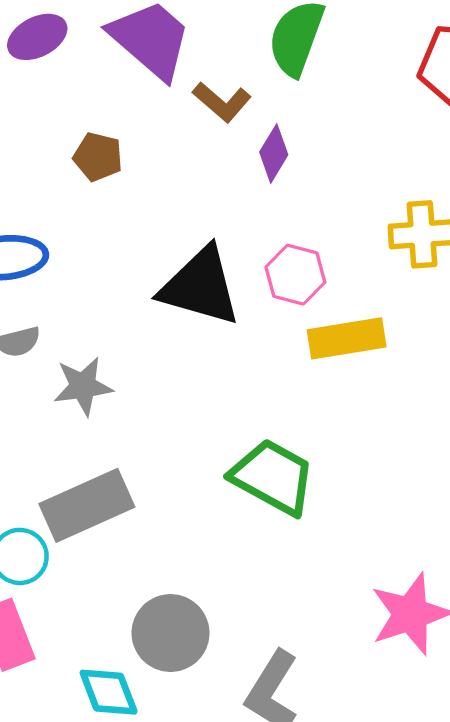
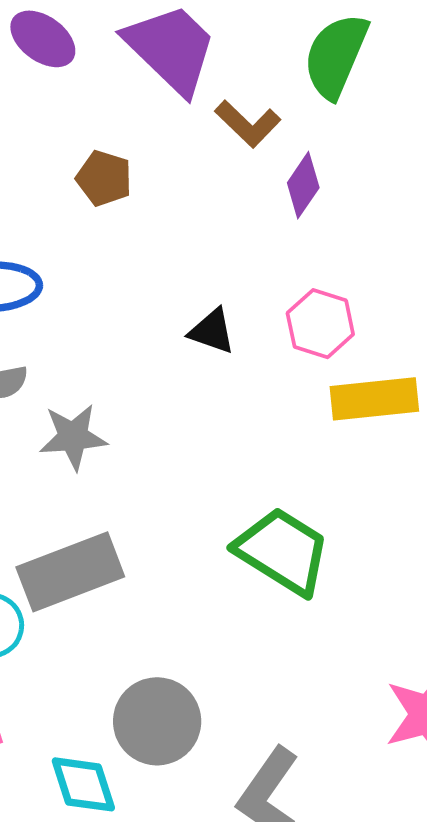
purple ellipse: (37, 37) -> (43, 39), turned 60
black triangle: (200, 286) -> (212, 331), size x0.5

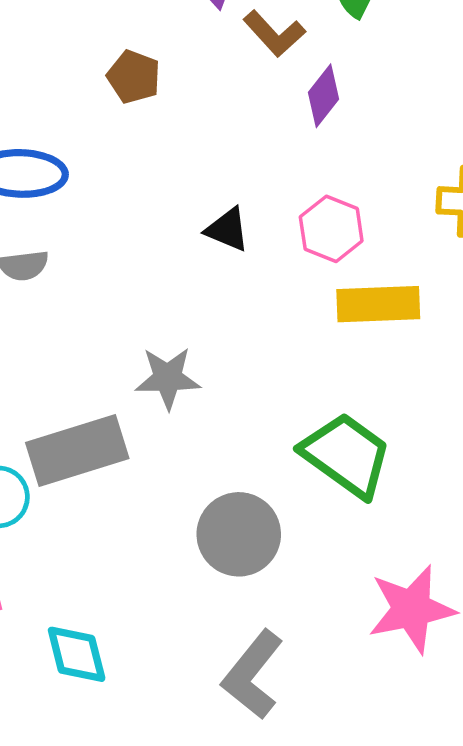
gray star: (73, 437) -> (168, 378), moved
green trapezoid: (282, 551) -> (346, 455), moved
gray circle: (157, 721) -> (239, 534), moved

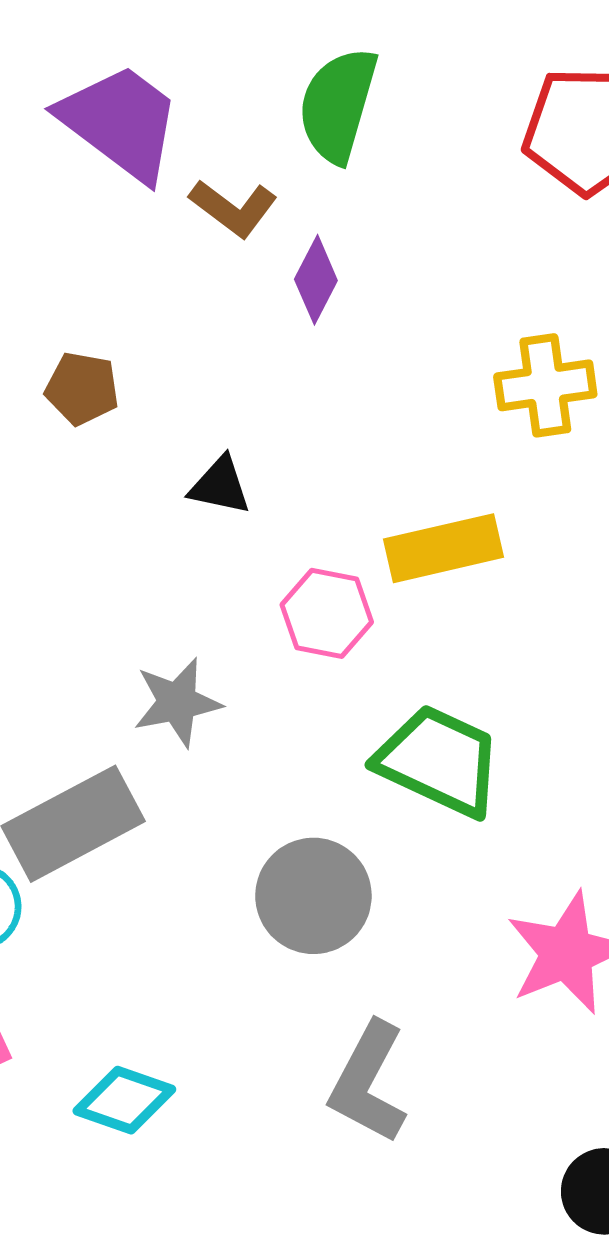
brown pentagon: (134, 77) -> (82, 388), moved
pink hexagon: (331, 229) -> (327, 613), moved
cyan diamond: (77, 654) -> (124, 1100), turned -46

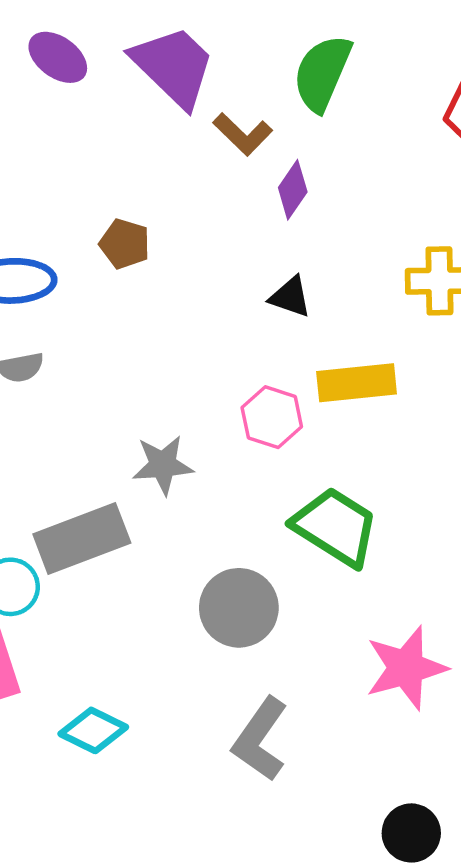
black triangle: (220, 486) -> (290, 297), moved

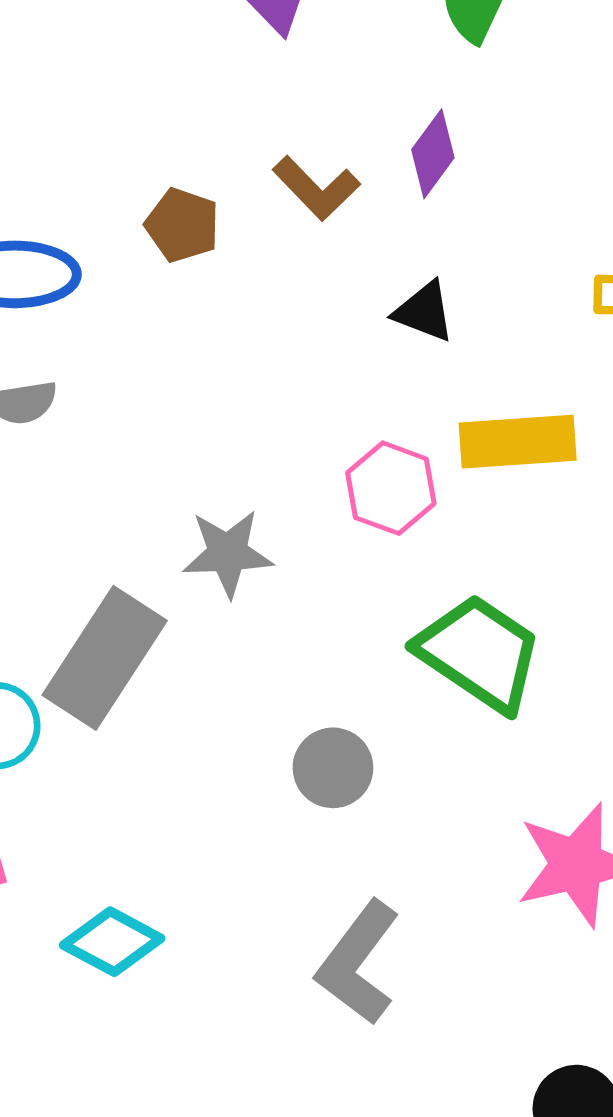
brown L-shape: (243, 134) -> (316, 188), moved
gray rectangle: (82, 538) -> (105, 658), turned -38
gray circle: (239, 608) -> (333, 768), size x0.7

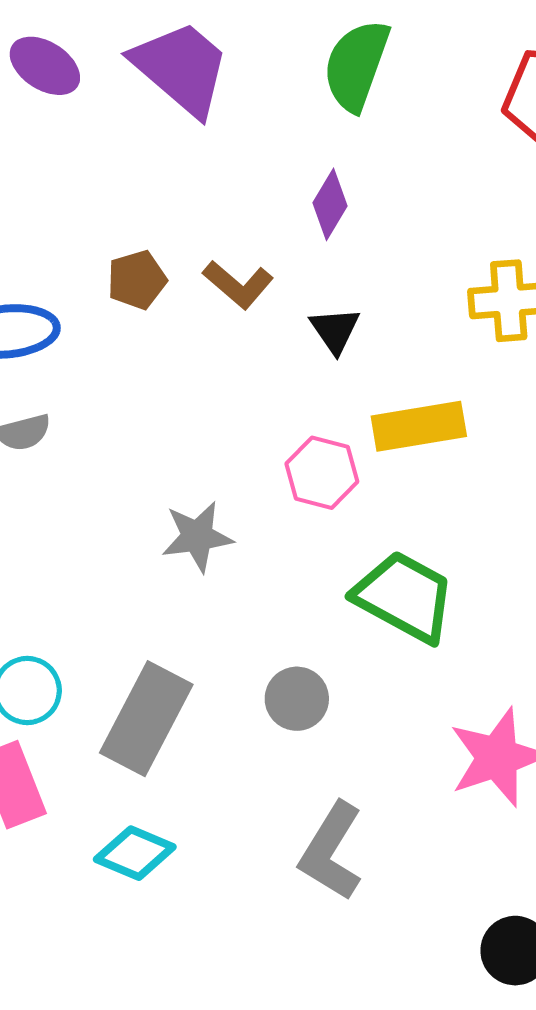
brown L-shape: (316, 188) -> (238, 284), moved
brown pentagon: (182, 225) -> (137, 280), turned -30
black triangle: (424, 312) -> (335, 330), turned 40
gray rectangle: (105, 658) -> (146, 719), moved

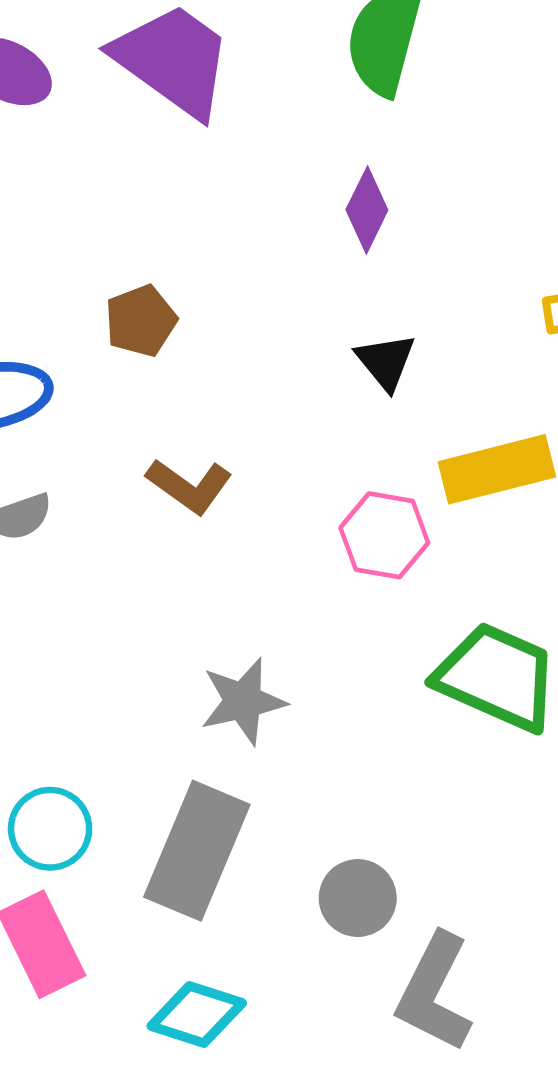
brown L-shape: (238, 284) -> (189, 486), moved
gray star: (197, 537) -> (243, 701), moved
gray circle: (297, 699) -> (358, 898), moved

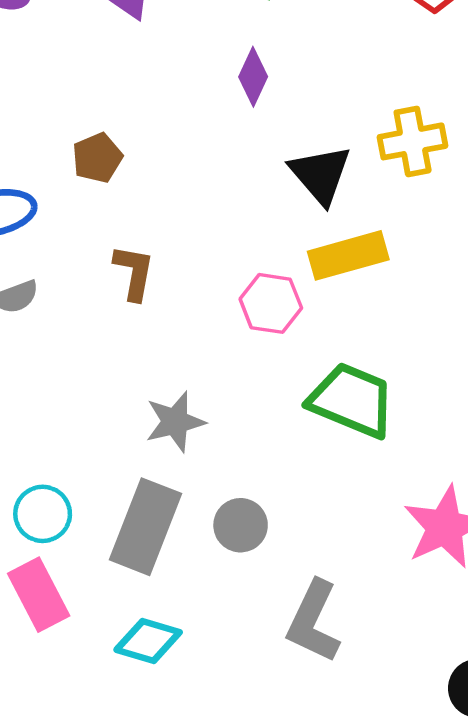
black triangle: (386, 362) -> (321, 174), moved, size x1.5
brown L-shape: (189, 486) -> (134, 272), turned -114
gray circle: (358, 898) -> (241, 525), moved

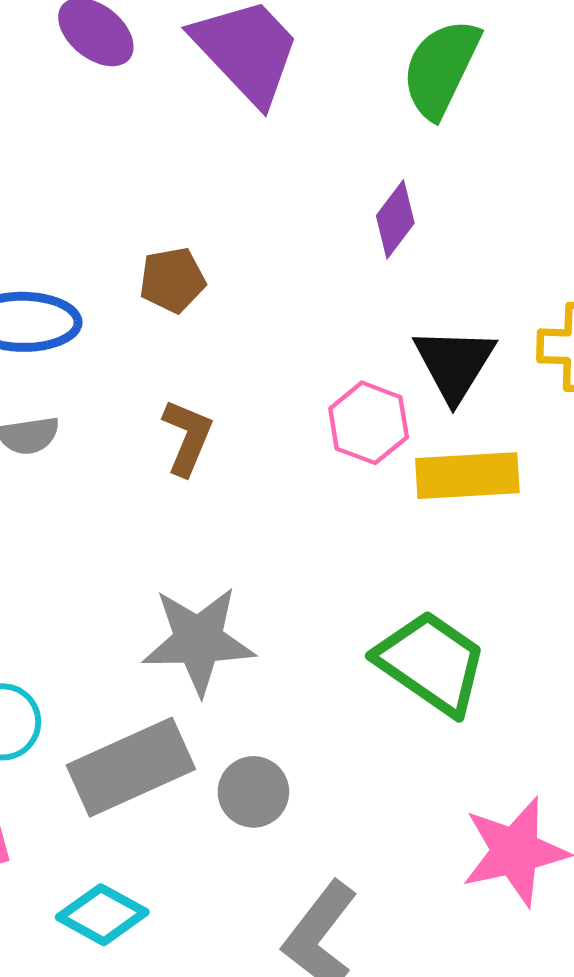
pink hexagon: (271, 303) -> (369, 423), moved
gray star: (175, 422) -> (198, 641), size x1.4
gray rectangle: (145, 527) -> (131, 767), turned 32

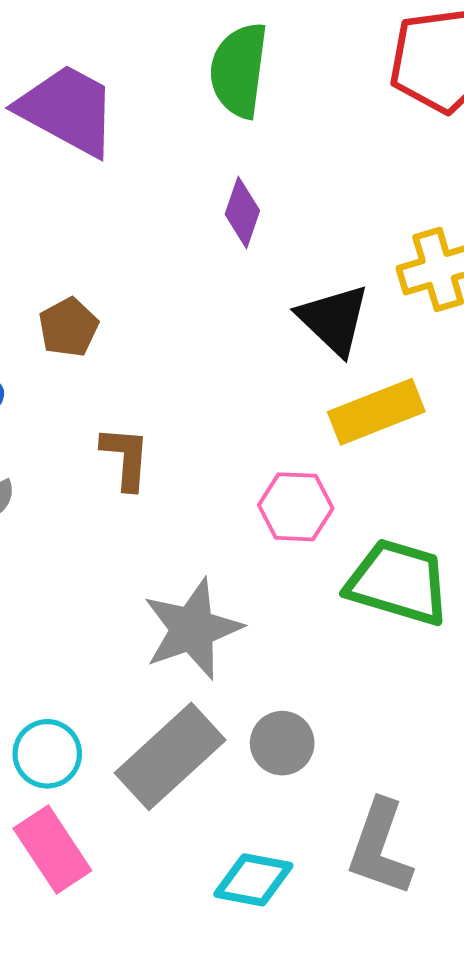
pink hexagon: (369, 423) -> (296, 507), moved
cyan diamond: (102, 915) -> (253, 880), moved

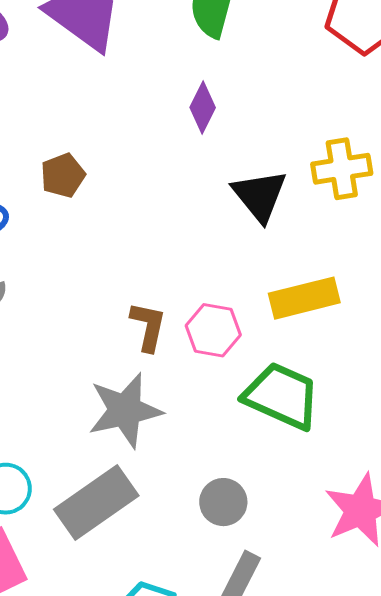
yellow rectangle: (376, 412) -> (304, 298), moved
brown L-shape: (126, 458) -> (148, 327), moved
gray circle: (282, 743) -> (223, 502), moved

